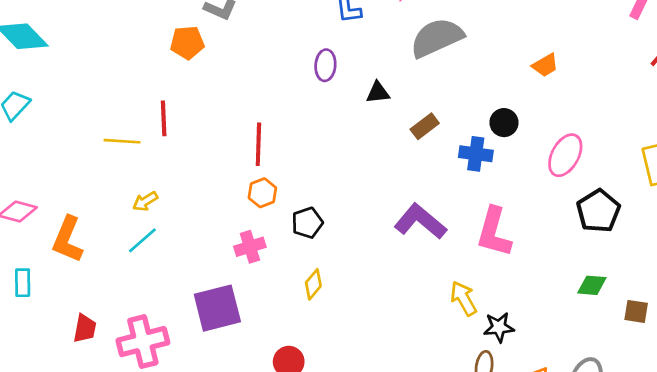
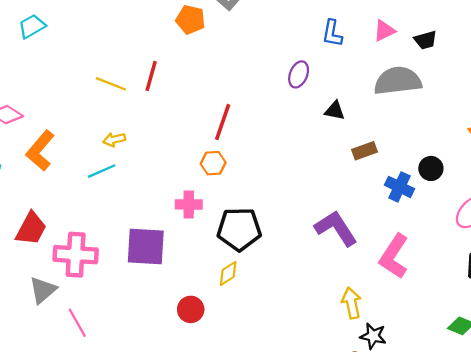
black pentagon: (307, 223) -> (239, 229), moved, size x1.6
yellow diamond: (313, 284) -> (228, 273), moved
red trapezoid: (85, 328) -> (31, 229), size x1.4

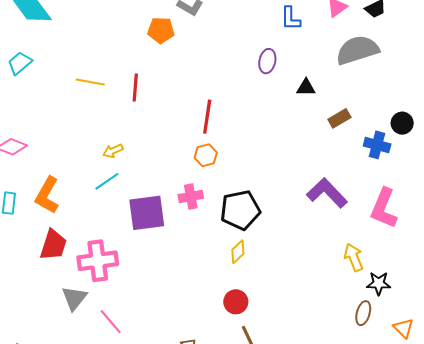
yellow line: (111, 84) -> (90, 82), moved
orange L-shape: (40, 151) -> (47, 195), moved
purple square: (146, 246) -> (147, 213), moved
red circle: (191, 309) -> (236, 302), moved

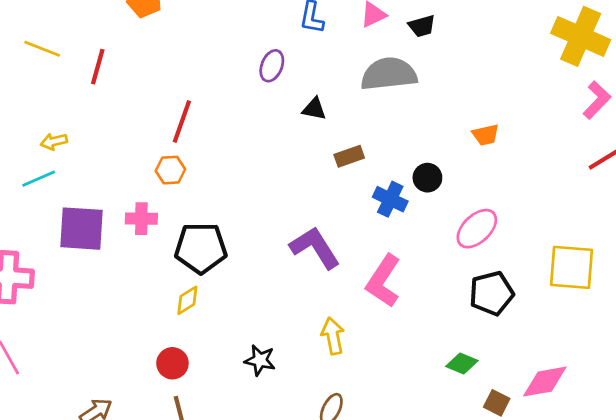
black star: (379, 283) -> (260, 360), moved

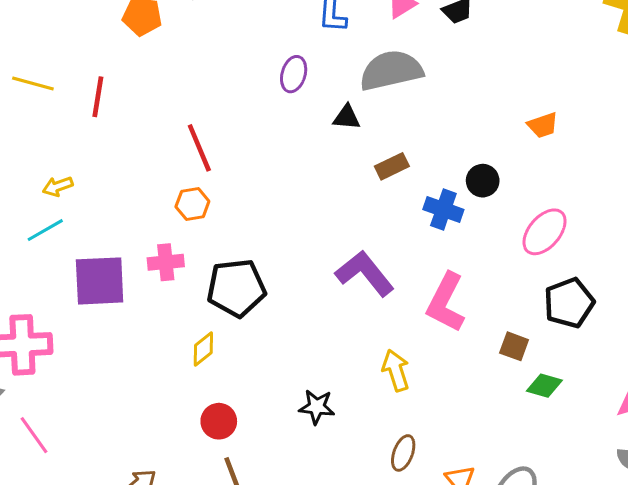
gray semicircle: (389, 74) -> (391, 70), moved
red line: (182, 121) -> (199, 148), turned -36
yellow diamond: (187, 300) -> (203, 349), moved
brown square: (497, 403) -> (514, 346), moved

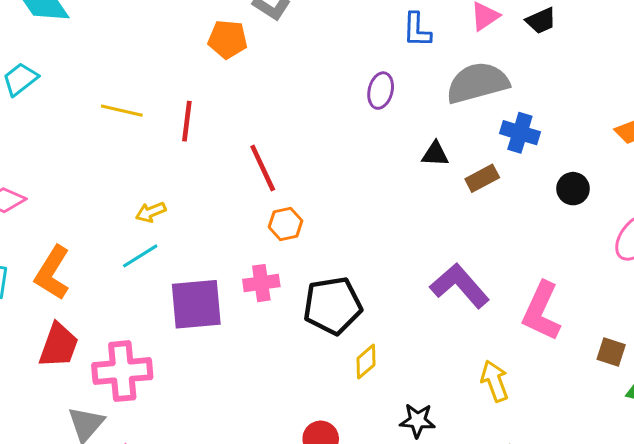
black triangle: (347, 117) -> (435, 154), moved
red line: (199, 148) -> (263, 168), moved
blue cross: (443, 210) -> (520, 133), moved
yellow diamond: (203, 349) -> (366, 362), moved

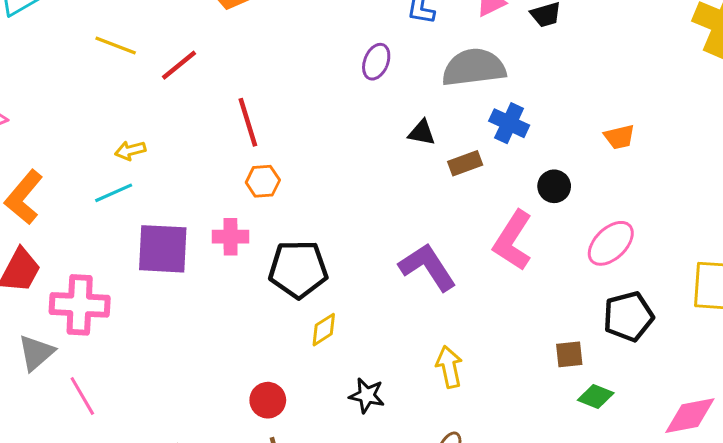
red line: (187, 121) -> (179, 65), turned 36
pink L-shape: (541, 311) -> (513, 240), moved
brown square: (611, 352) -> (569, 354), turned -32

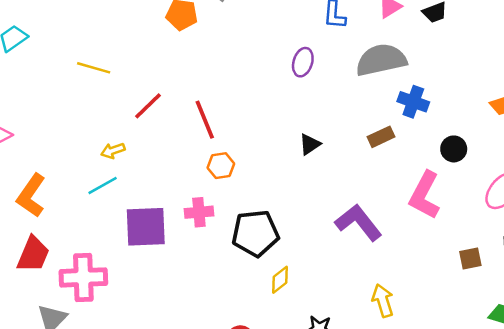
red line: (179, 65) -> (148, 106), moved
black triangle: (422, 133) -> (310, 144), moved, turned -40
brown square: (569, 354) -> (470, 258), moved

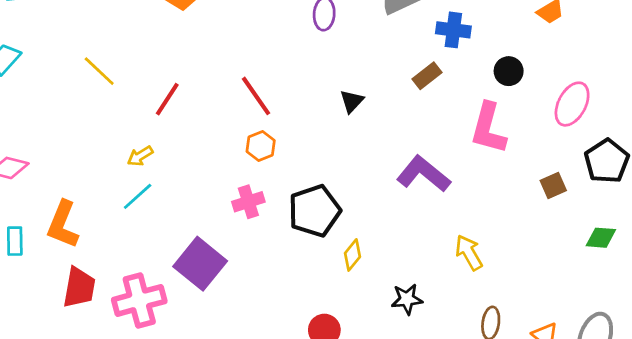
yellow line: (94, 68) -> (99, 71), turned 40
red line: (205, 120) -> (256, 96), moved
purple square: (146, 227) -> (200, 264), moved, turned -36

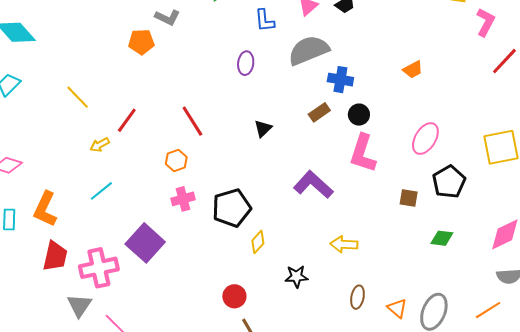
black circle: (509, 71) -> (359, 115), moved
orange hexagon: (261, 146) -> (176, 160), moved
yellow arrow: (140, 156) -> (100, 145), moved
brown square: (553, 186) -> (409, 198), turned 30
yellow arrow: (469, 253) -> (344, 244), turned -60

